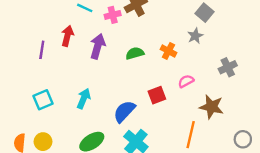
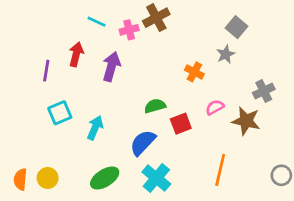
green semicircle: (135, 53) -> (155, 106), moved
cyan square: (43, 100) -> (60, 113), moved
brown star: (211, 107) -> (246, 121), moved

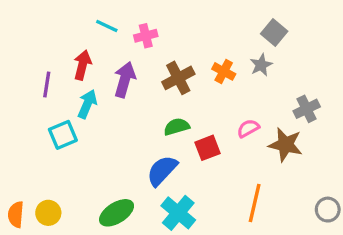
brown cross: (156, 18) -> (178, 78), moved
orange cross: (194, 72) -> (224, 71), moved
cyan arrow: (95, 128) -> (87, 104), moved

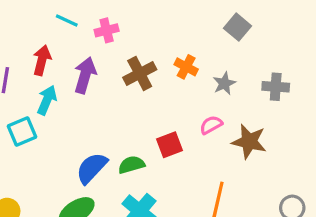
gray star: (261, 65) -> (224, 83), moved
gray cross: (307, 109) -> (276, 87), moved, turned 30
green semicircle: (177, 127) -> (131, 165), moved
blue semicircle: (162, 171) -> (92, 168), moved

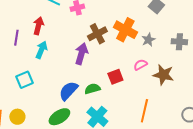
orange cross: (186, 67) -> (125, 30), size x1.6
purple arrow: (85, 75) -> (81, 54), moved
cyan square: (22, 132) -> (24, 80), moved

